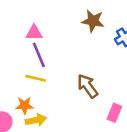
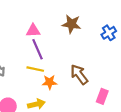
brown star: (93, 21) -> (71, 24), moved
orange star: (25, 105) -> (50, 82), moved

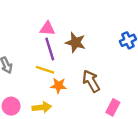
brown star: (71, 24) -> (75, 42), moved

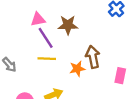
brown arrow: (91, 81) -> (93, 57), turned 35
orange star: (59, 86) -> (77, 69), moved

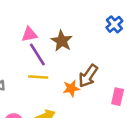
brown star: (68, 25) -> (62, 41), turned 30
brown arrow: (93, 57) -> (88, 76), turned -135

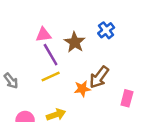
blue cross: (114, 24) -> (106, 30), moved
yellow line: (38, 77) -> (51, 76), turned -30

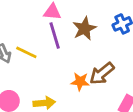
yellow line: (51, 76) -> (26, 52), moved, turned 36

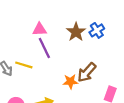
brown star: (84, 29) -> (76, 32), moved

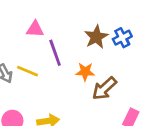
pink triangle: (40, 29) -> (35, 29), moved
orange star: (70, 82) -> (85, 72), moved

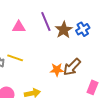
purple line: (55, 53) -> (46, 21), moved
orange star: (85, 72) -> (57, 70), moved

